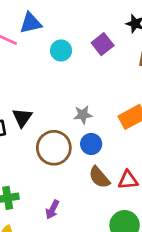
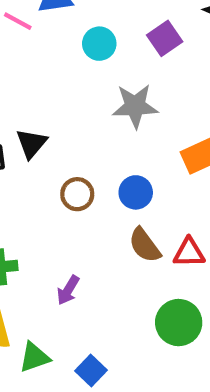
gray star: (83, 115) -> (135, 106), moved, size x1.5
brown circle: (54, 148) -> (77, 194), size x0.6

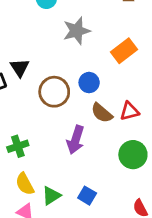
brown circle: (77, 194) -> (54, 92), size x1.5
purple arrow: (68, 290) -> (76, 140), moved, size x1.5

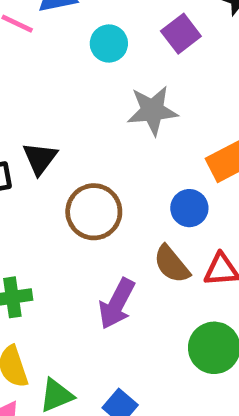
blue circle: (89, 83) -> (189, 208), moved

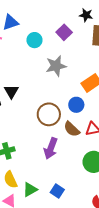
brown circle: (94, 212) -> (49, 114), moved

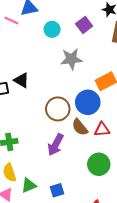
black triangle: (11, 91) -> (21, 80), turned -35
blue circle: (76, 105) -> (88, 102), size x1.5
blue square: (57, 191) -> (57, 190), turned 32

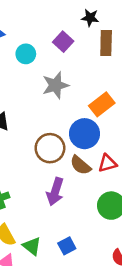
green triangle: (29, 185) -> (32, 246), turned -49

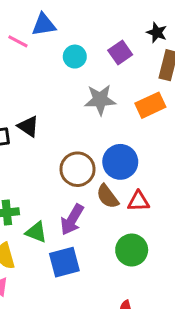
orange rectangle: (102, 104) -> (150, 105), moved
green triangle: (32, 246) -> (36, 232), moved, turned -30
blue square: (67, 246) -> (64, 262), moved, size x1.5

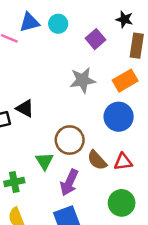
cyan circle: (75, 57) -> (58, 24), moved
blue circle: (120, 162) -> (119, 117), moved
green triangle: (36, 232) -> (44, 161), moved, turned 42

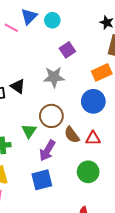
blue triangle: (29, 22) -> (29, 16), turned -36
purple square: (96, 39) -> (67, 50), moved
gray star: (83, 80) -> (54, 77), moved

